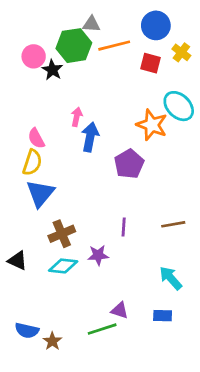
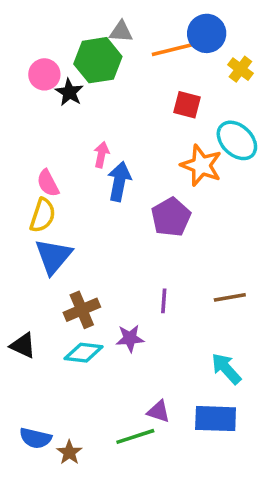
orange line: (114, 46) -> (173, 49), moved
red square: (150, 63) -> (187, 105), moved
blue rectangle: (163, 316) -> (216, 419), size x1.6

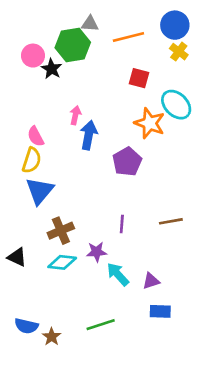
blue circle: (207, 33) -> (175, 25), moved
cyan arrow: (226, 369) -> (118, 274), moved
purple triangle: (158, 411) -> (151, 281), moved, turned -36
blue rectangle: (216, 419) -> (160, 311), size x0.7

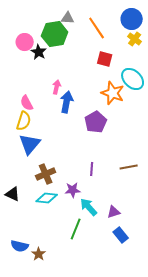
orange line: (128, 37) -> (97, 28), turned 70
blue rectangle: (160, 311) -> (121, 235), turned 49
green line: (101, 325) -> (76, 229), moved, turned -50

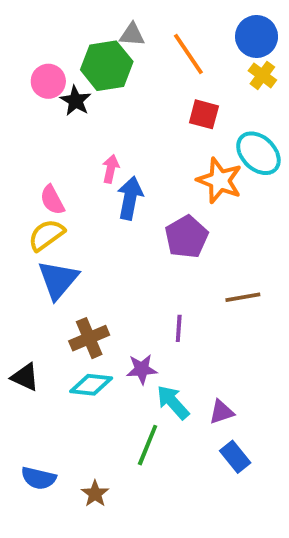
yellow semicircle: (24, 121) -> (46, 235), turned -144
brown line: (129, 167) -> (243, 297), moved
brown star: (39, 254) -> (95, 494), moved

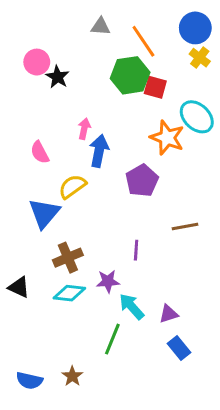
green hexagon: (107, 66) -> (130, 75), moved
yellow semicircle: (46, 235) -> (72, 186), moved
blue semicircle: (39, 478) -> (29, 381), moved

